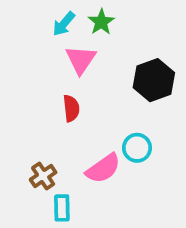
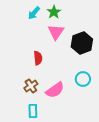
pink triangle: (81, 60) -> (56, 32), moved
cyan circle: (137, 148) -> (83, 79), moved
brown cross: (43, 176) -> (31, 86), moved

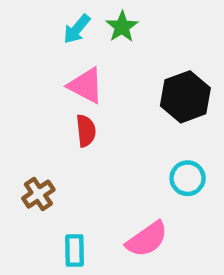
pink triangle: (56, 32) -> (86, 86), moved, turned -36
brown cross: (31, 86) -> (38, 194), moved
pink semicircle: (55, 90) -> (147, 239), moved

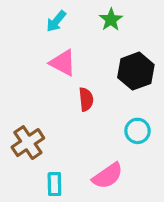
green star: (122, 27) -> (111, 20), moved
red semicircle: (86, 131) -> (86, 99), moved
brown cross: (38, 194) -> (28, 143), size x1.4

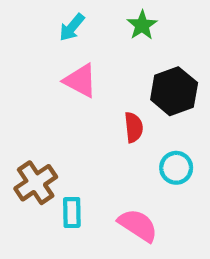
red semicircle: (86, 99) -> (134, 127), moved
pink semicircle: (108, 176) -> (138, 225), turned -112
cyan rectangle: (54, 184) -> (72, 213), moved

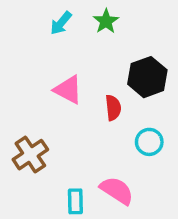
green star: (142, 25) -> (106, 21), moved
pink triangle: (80, 81) -> (68, 90), moved
cyan rectangle: (72, 213) -> (75, 201), moved

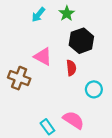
black hexagon: (147, 77) -> (81, 41), moved
brown cross: (30, 155) -> (19, 78), moved, turned -35
cyan rectangle: (75, 201) -> (47, 127), turned -35

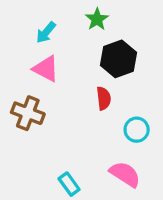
cyan arrow: (38, 15) -> (46, 32), moved
pink triangle: (43, 57) -> (46, 69), moved
pink semicircle: (73, 120) -> (125, 174), moved

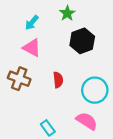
red semicircle: (104, 98) -> (58, 80), moved
cyan circle: (137, 130) -> (95, 90), size x1.5

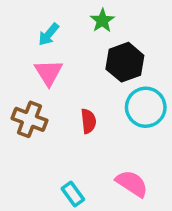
pink triangle: (32, 48) -> (49, 73), turned 30
cyan circle: (95, 90) -> (146, 107), moved

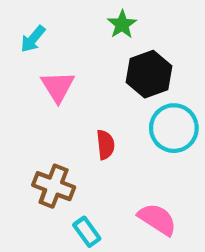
cyan arrow: (49, 34) -> (33, 39), moved
brown cross: (29, 119) -> (54, 186), moved

